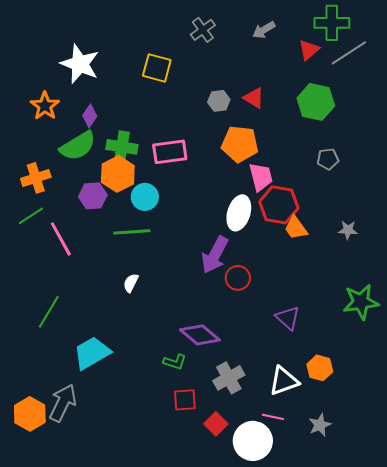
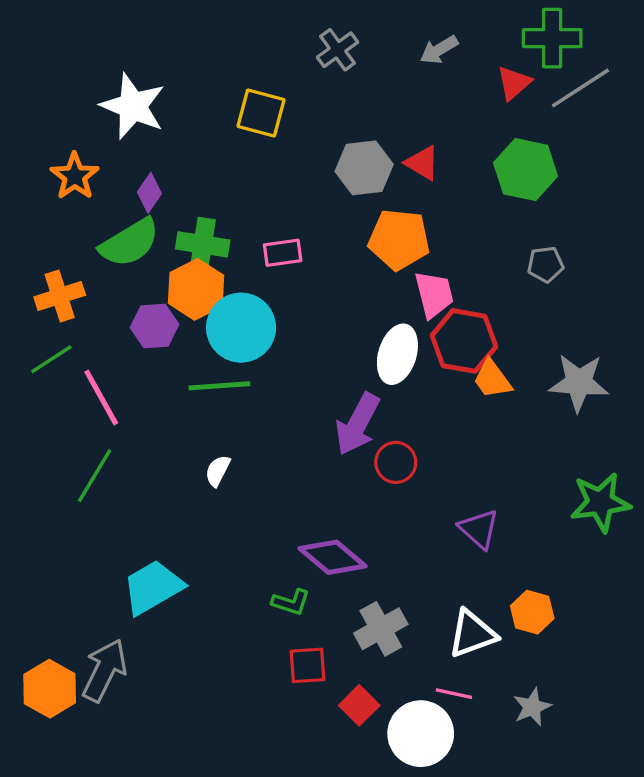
gray hexagon: (219, 101) -> (364, 168), size x1.5
pink rectangle: (170, 152) -> (283, 253), size x0.7
cyan circle: (145, 197) -> (241, 328), size x1.5
gray star: (348, 230) -> (579, 383), size x1.8
green line: (49, 312) -> (95, 476), moved

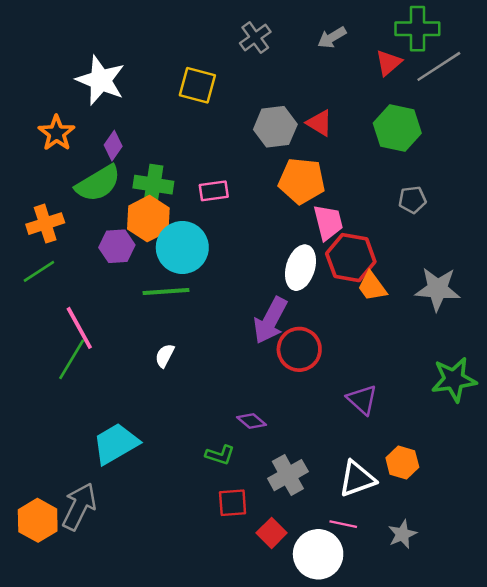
pink line: (101, 398) -> (79, 328), moved
red circle: (396, 462) -> (299, 349), size x1.4
purple diamond: (333, 557) -> (251, 421), size x0.6

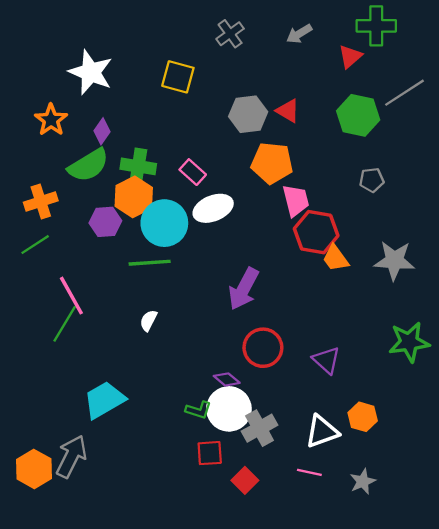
gray line: (439, 66) -> (405, 93), moved
pink rectangle: (214, 191) -> (193, 172), turned 50
white ellipse: (300, 268) -> (213, 208), moved, turned 51
red circle: (299, 349) -> (263, 348), moved
white circle: (318, 554) -> (229, 409), moved

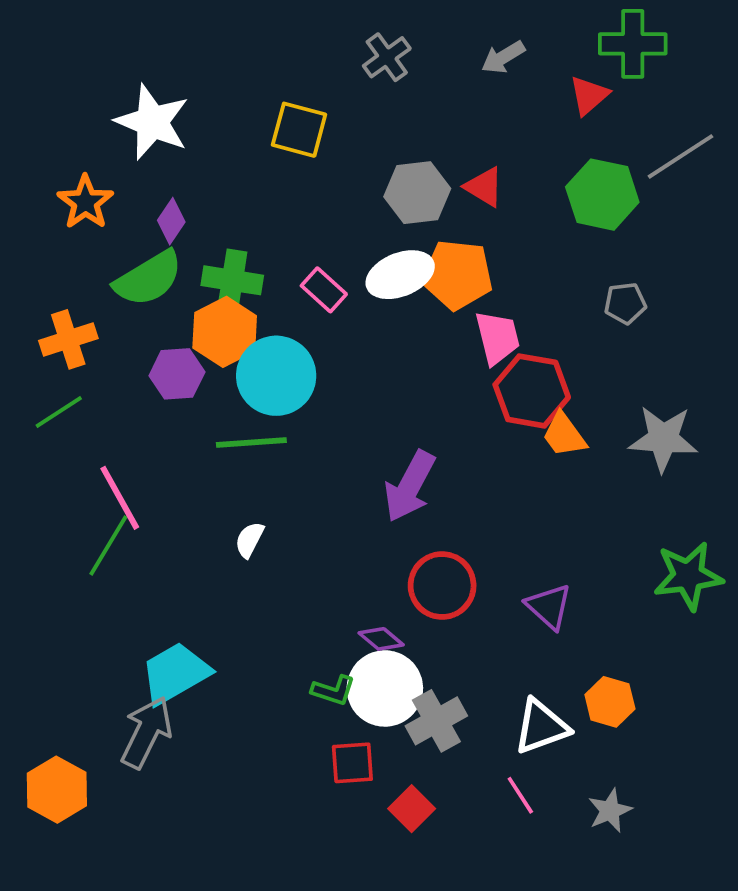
white ellipse: (213, 208) -> (400, 275), moved
gray arrow: (71, 456) -> (146, 732), moved
pink line: (309, 472) -> (520, 795), turned 45

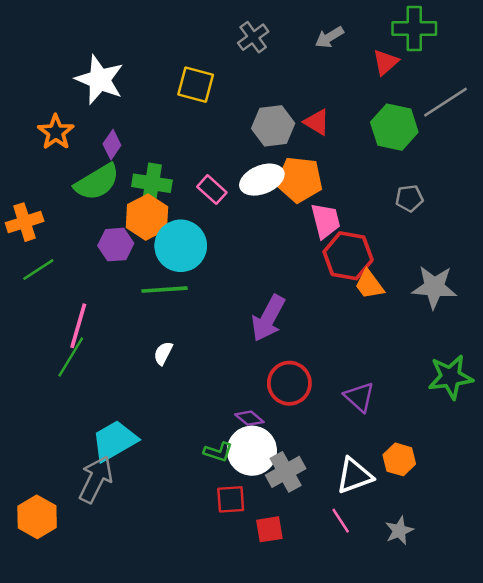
orange cross: (68, 339) -> (25, 222), moved
pink line: (120, 498) -> (78, 326), turned 45
red square: (412, 809) -> (269, 529), turned 36

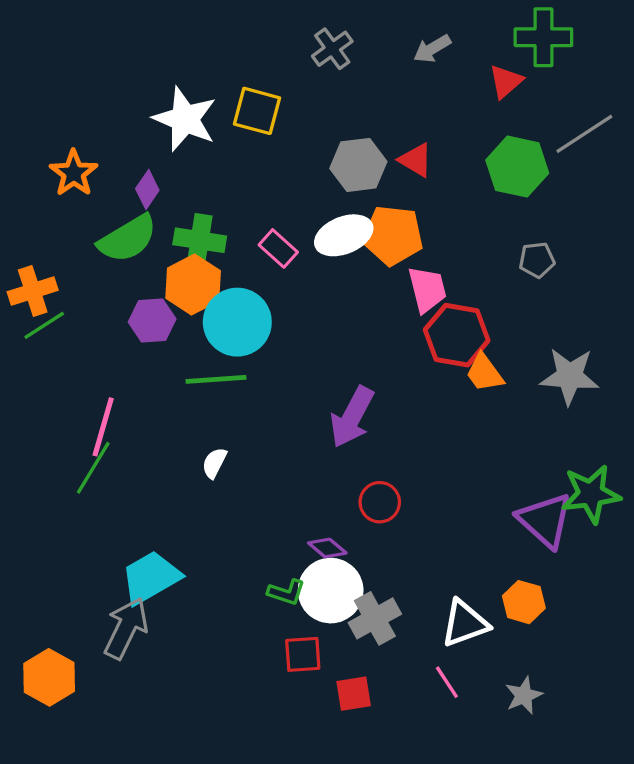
white star: (99, 80) -> (185, 119), moved
green line: (38, 270) -> (44, 325), moved
red circle: (289, 383) -> (380, 502), size x0.7
purple triangle: (359, 397) -> (545, 520), moved, size x1.4

